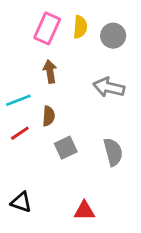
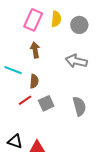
cyan line: (18, 100) -> (13, 70), turned 42
red line: (20, 133) -> (25, 100), moved
red triangle: (84, 211) -> (37, 147), moved

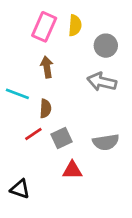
gray circle: (79, 25) -> (106, 46), moved
gray semicircle: (79, 106) -> (106, 142), turned 96
red triangle: (37, 147) -> (72, 170), moved

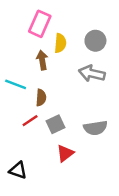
yellow semicircle: (75, 25) -> (60, 43), moved
red triangle: (72, 170) -> (65, 153), turned -36

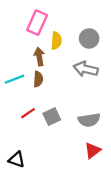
cyan line: (16, 84) -> (14, 79), turned -42
brown semicircle: (41, 98) -> (38, 79), moved
red triangle: (65, 153) -> (92, 150), moved

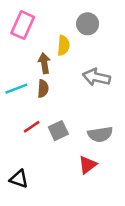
pink rectangle: (37, 23) -> (23, 25), moved
gray circle: (89, 38) -> (88, 24), moved
red triangle: (92, 150) -> (88, 165), moved

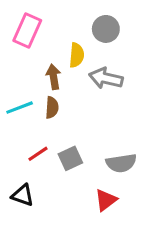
gray arrow: (96, 77) -> (106, 78), moved
black triangle: (19, 179) -> (23, 195), moved

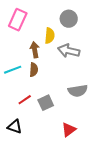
gray semicircle: (121, 163) -> (78, 91), moved

